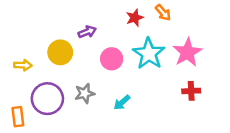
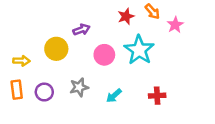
pink star: (187, 52) -> (175, 25), moved, size x0.6
red cross: (191, 91) -> (157, 96), moved
purple circle: (47, 99) -> (44, 92), size x0.6
orange rectangle: (18, 117) -> (17, 90), moved

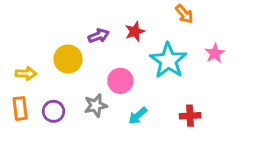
red star: (126, 16) -> (135, 31), moved
pink star: (175, 25) -> (215, 53), moved
pink circle: (104, 55) -> (120, 81), moved

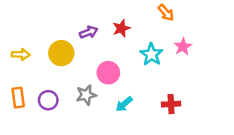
pink star: (215, 53) -> (183, 47), moved
cyan star: (168, 60) -> (151, 54), size x0.7
yellow arrow: (26, 74) -> (21, 54), moved

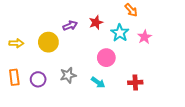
cyan star: (151, 54) -> (120, 33), moved
pink circle: (108, 73) -> (106, 58), moved
cyan arrow: (124, 104) -> (98, 82), turned -104

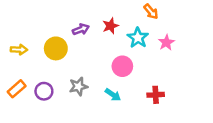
orange rectangle: (14, 77) -> (17, 89), turned 56

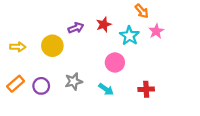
pink star: (166, 42) -> (156, 31), moved

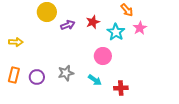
yellow circle: (52, 46) -> (47, 12), moved
orange rectangle: (16, 84) -> (14, 75), turned -35
red cross: (146, 89) -> (121, 88), moved

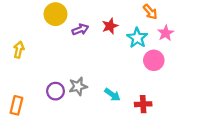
yellow arrow: (16, 42) -> (19, 50), turned -80
pink circle: (103, 56) -> (154, 60), moved
orange rectangle: (14, 75) -> (16, 105), moved
purple circle: (37, 77) -> (55, 91), moved

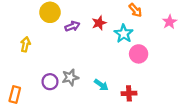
pink star: (166, 33) -> (170, 22), moved
yellow arrow: (19, 50) -> (25, 44), moved

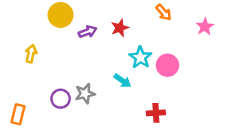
cyan star: (124, 34) -> (140, 57), moved
cyan arrow: (101, 85) -> (122, 81), moved

